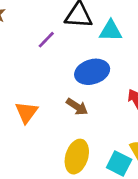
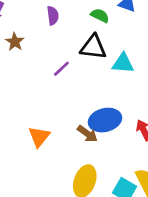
blue ellipse: (92, 72) -> (105, 120), moved

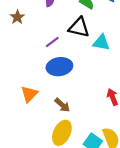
blue ellipse: (105, 120) -> (59, 67), moved
brown arrow: (87, 134) -> (62, 105), moved

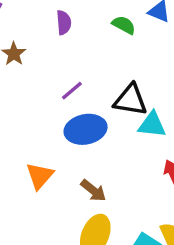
black triangle: (79, 27) -> (130, 100), moved
cyan triangle: (101, 43) -> (152, 125), moved

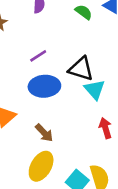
cyan triangle: (152, 125) -> (95, 89), turned 35

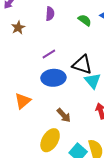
brown arrow: (44, 133) -> (64, 115), moved

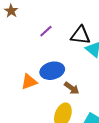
blue ellipse: (53, 78) -> (52, 71), moved
orange triangle: (23, 101) -> (29, 82), turned 30

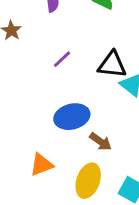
orange triangle: (29, 82) -> (41, 165), moved

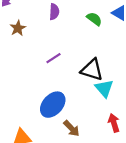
blue ellipse: (72, 117) -> (53, 105), turned -44

